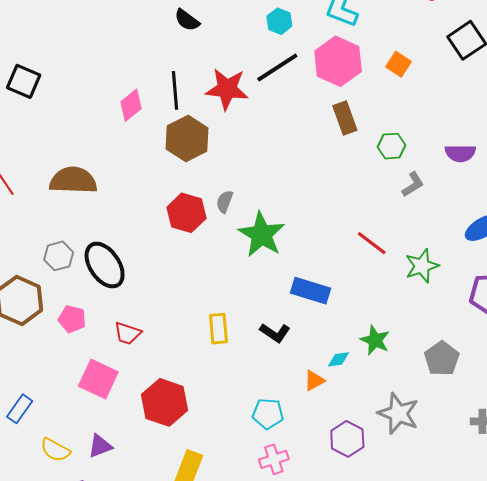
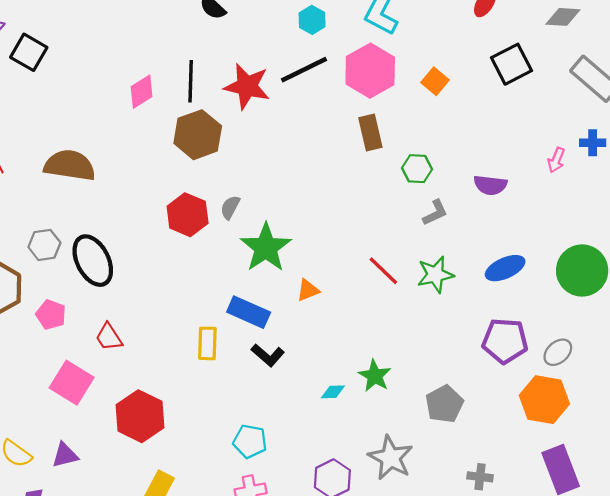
green star: (422, 266) -> (435, 275), moved
blue rectangle: (311, 291) -> (249, 312), moved
red trapezoid: (128, 333) -> (109, 337), turned 32
orange triangle: (314, 381) -> (308, 290), moved

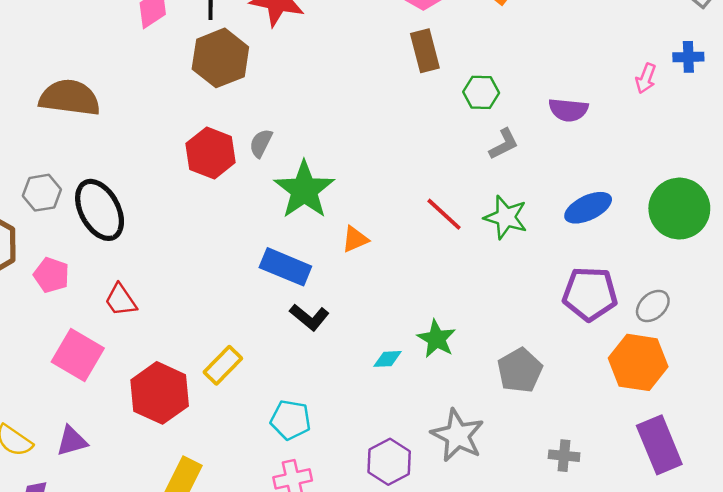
green star: (435, 275) -> (506, 217), turned 30
yellow rectangle: (207, 343) -> (223, 365), moved, turned 44

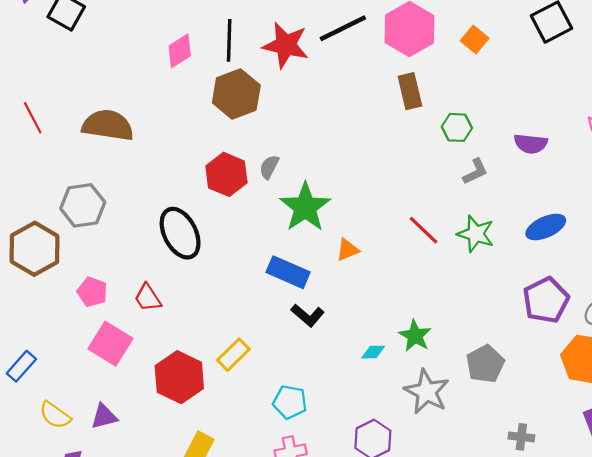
gray hexagon: (42, 193) -> (83, 205), size x1.4
black ellipse: (100, 210) -> (180, 233), moved
pink pentagon: (51, 275) -> (92, 292), moved
purple pentagon: (590, 294) -> (546, 300), turned -30
gray star: (458, 435) -> (427, 392), moved

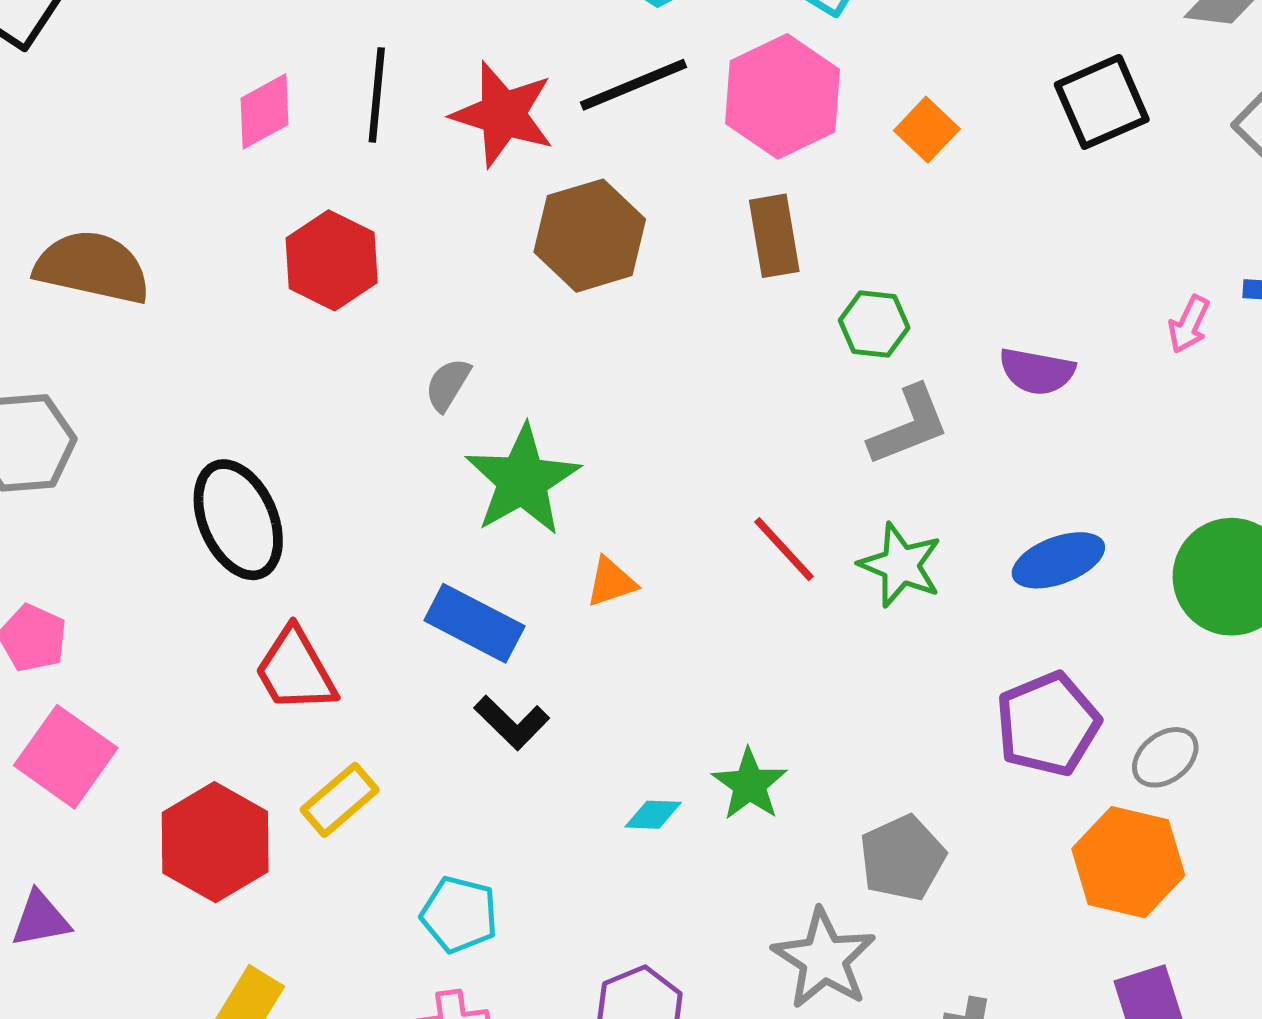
brown hexagon: (236, 94) -> (590, 236), moved
gray L-shape: (475, 172) -> (909, 426), size x1.4
red hexagon: (226, 174) -> (332, 260), moved
red trapezoid: (148, 298) -> (295, 670), moved, size x1.4
gray star: (427, 392) -> (824, 959), moved

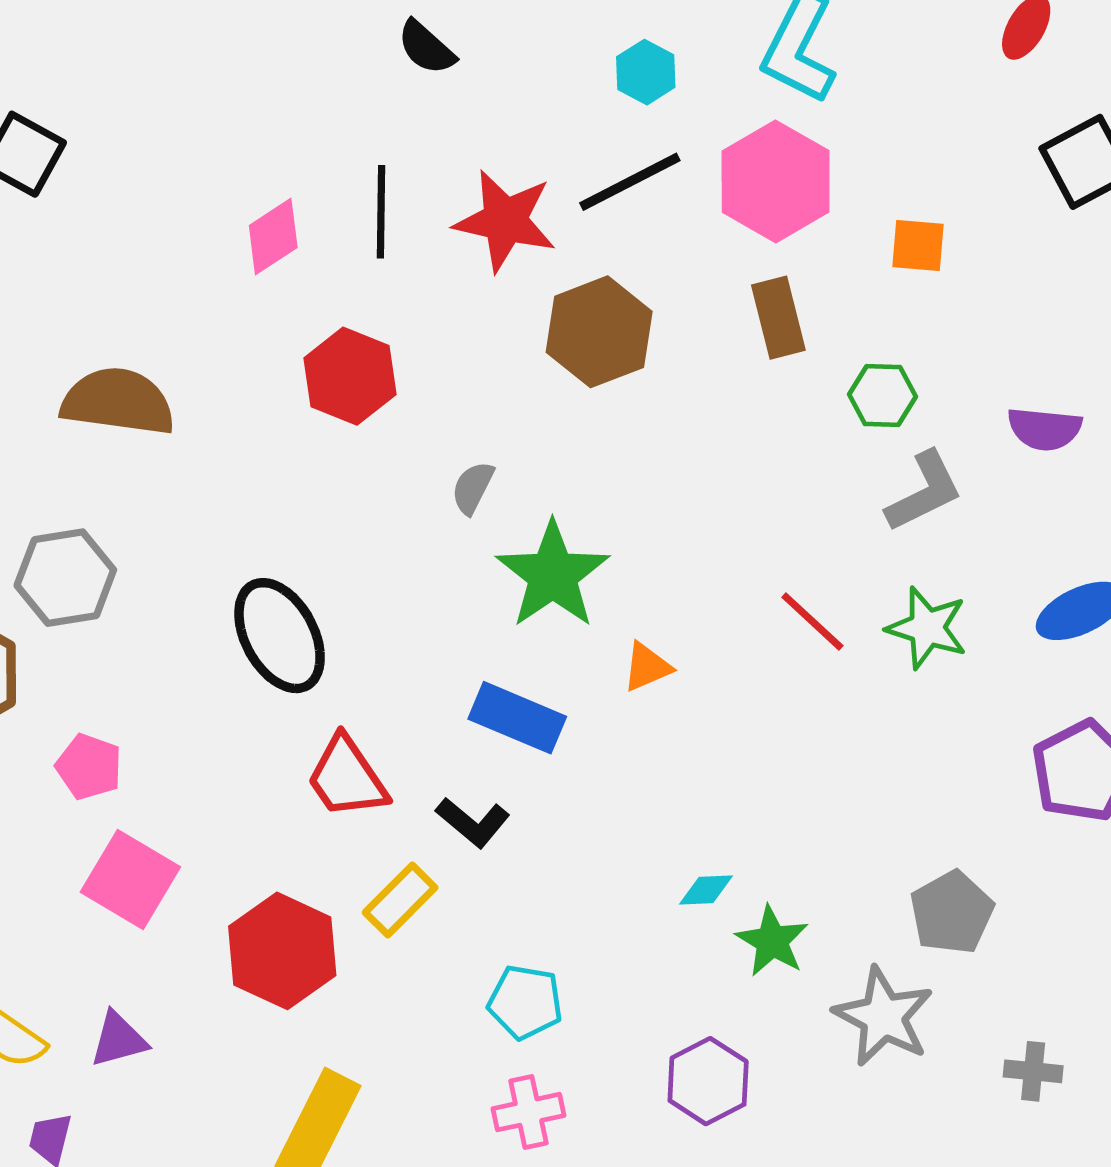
orange square: (927, 130) -> (918, 246), moved, turned -34
black L-shape: (512, 723) -> (473, 822), moved
green star: (749, 784) -> (772, 941), moved

